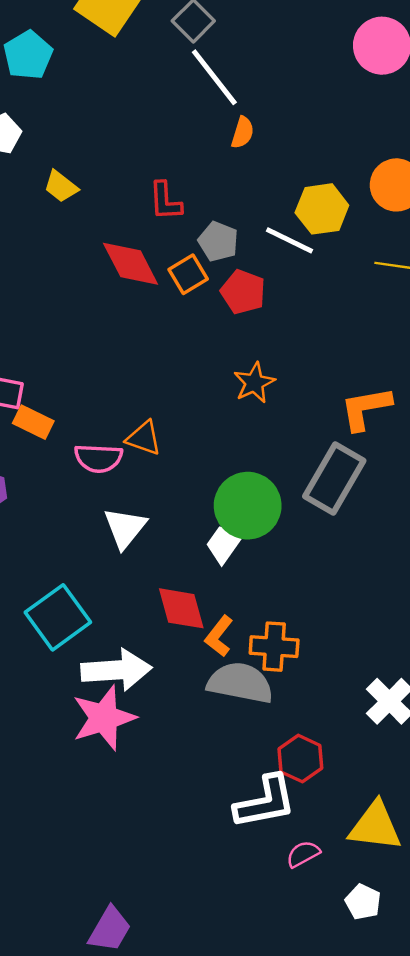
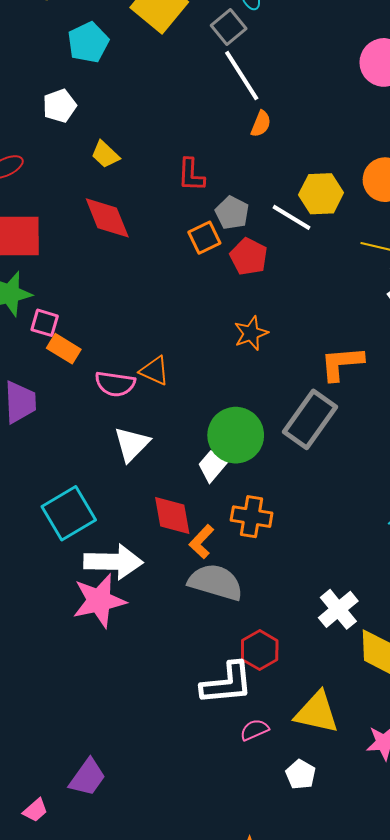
red diamond: (131, 264) -> (107, 218), moved
orange cross: (274, 647) -> (252, 517), moved

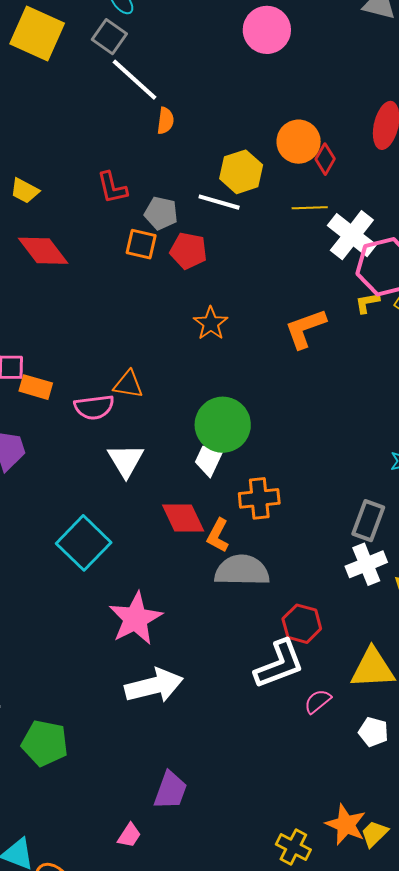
orange square: (204, 238) -> (141, 244), turned -36
gray rectangle: (310, 419) -> (368, 521), moved, size x0.7
white arrow: (113, 562) -> (154, 686), moved
white cross: (338, 609) -> (366, 564), turned 33

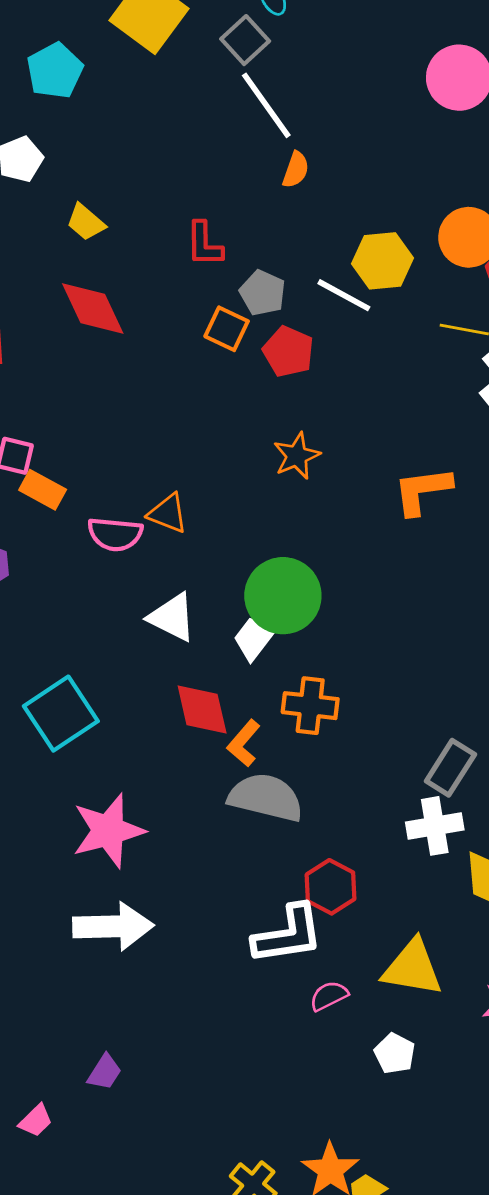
white triangle: (126, 460) -> (172, 617), moved, turned -45
purple trapezoid: (170, 790) -> (105, 1072), size x0.7

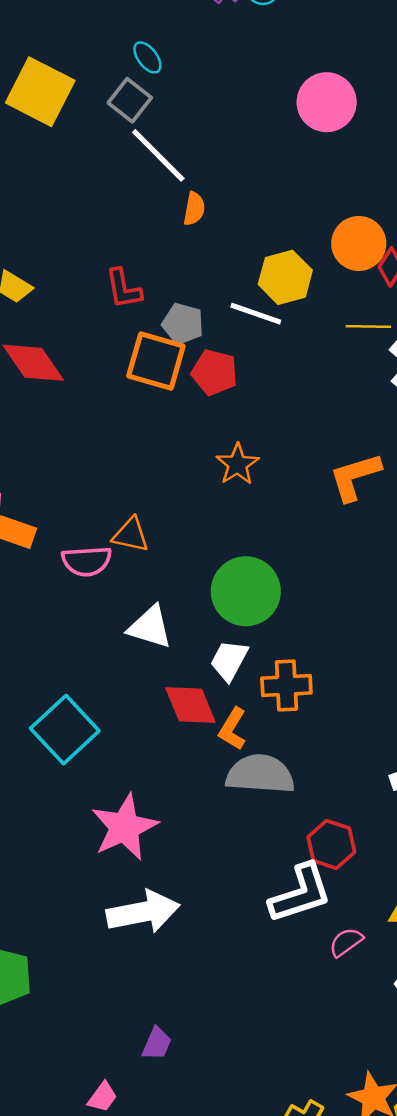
orange square: (227, 329) -> (156, 361), size x1.5
white trapezoid: (255, 638) -> (229, 660), moved

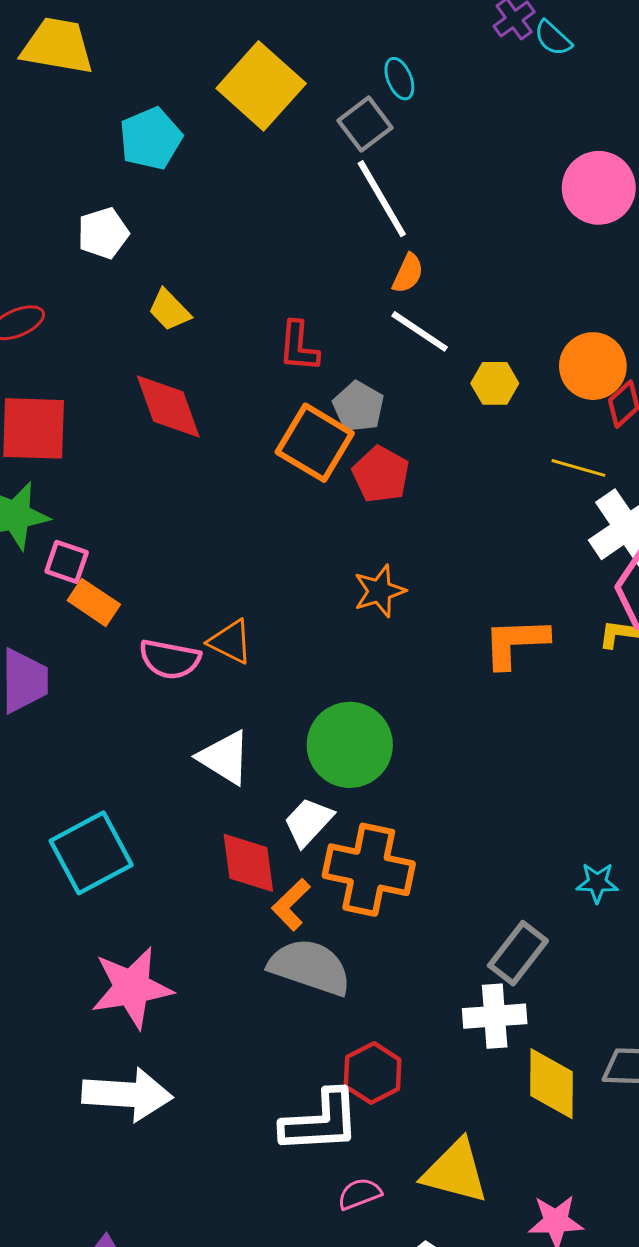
yellow hexagon: (285, 277) -> (495, 383), size x0.7
white line: (256, 314) -> (420, 331), moved
orange cross: (286, 686) -> (369, 870), size x1.4

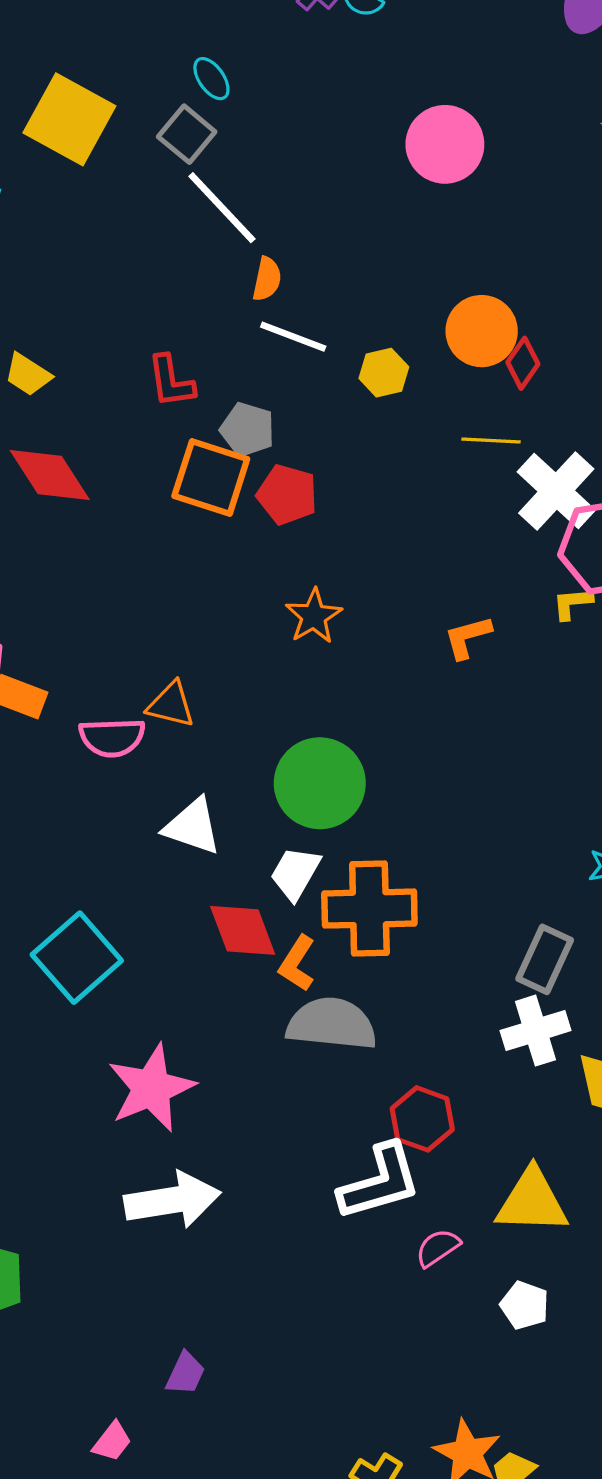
orange L-shape: (516, 643) -> (468, 637), size x0.7

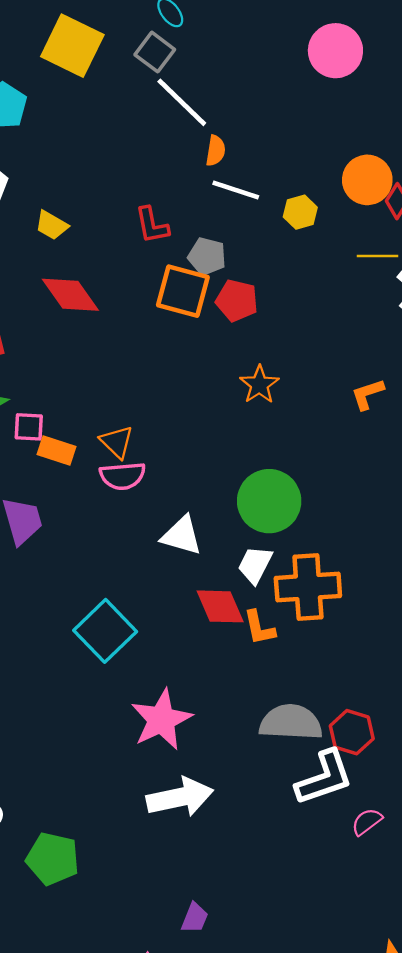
orange triangle: (171, 705) -> (117, 442), moved, turned 33
orange L-shape: (297, 963) -> (259, 628), turned -42
gray semicircle: (332, 1024) -> (291, 722), moved

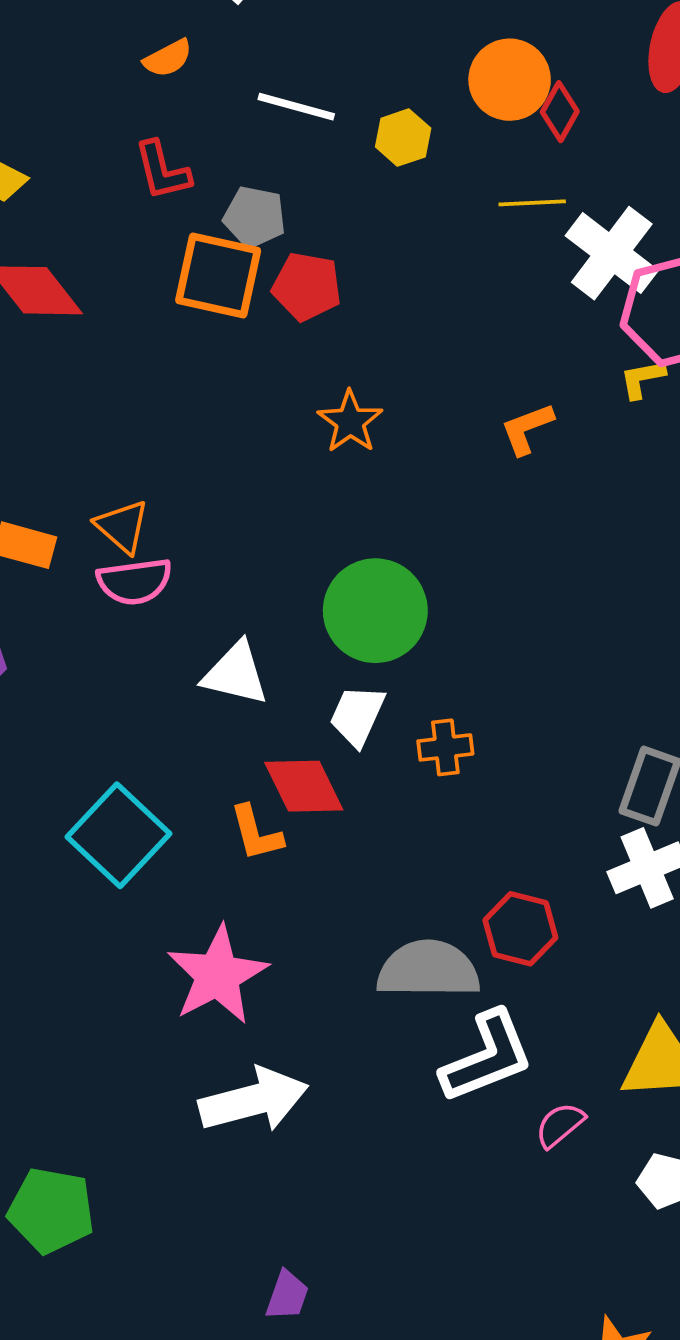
orange semicircle: (216, 151) -> (168, 58), moved, turned 56
orange cross: (308, 587) -> (445, 747), size x0.5
orange L-shape: (259, 628) -> (256, 833), moved
red hexagon: (352, 732) -> (520, 929), moved

